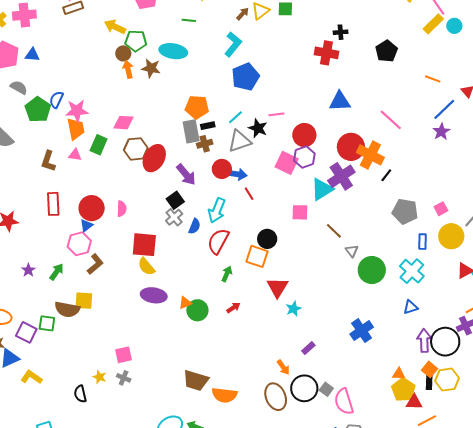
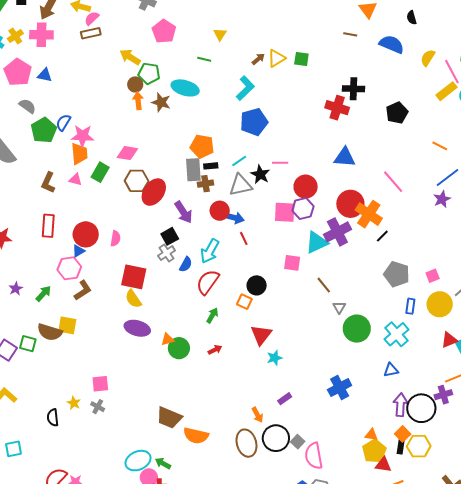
black cross: (341, 32) -> (353, 89), size x1.5
pink square: (287, 163) -> (285, 212), turned -30
orange square: (257, 256) -> (244, 302), size x0.7

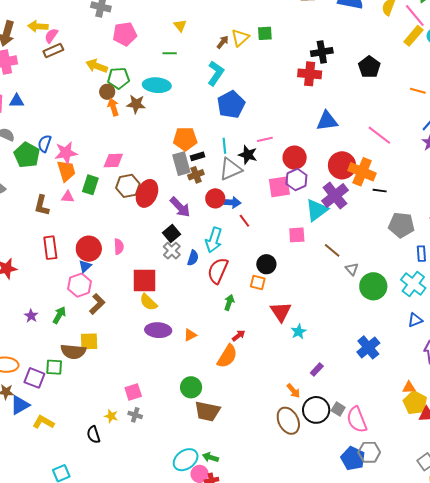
pink pentagon: (164, 31) -> (125, 34), turned -30
cyan line: (239, 161) -> (224, 146), turned -49
black line: (382, 236) -> (380, 191), turned 64
green circle: (179, 348) -> (191, 387), moved
orange semicircle: (196, 436) -> (227, 356), moved, turned -60

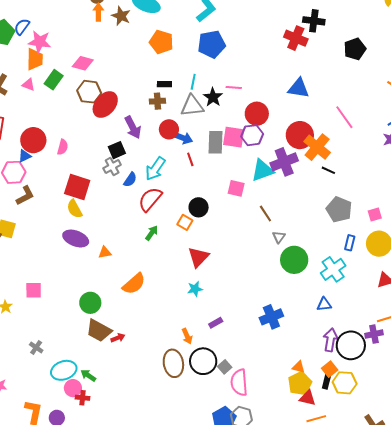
orange pentagon: (185, 139) -> (161, 42), moved
gray rectangle: (181, 164) -> (215, 142), moved
cyan star: (299, 332) -> (195, 289), moved
red arrow: (239, 336) -> (118, 338), moved
gray cross: (135, 415) -> (36, 347), moved

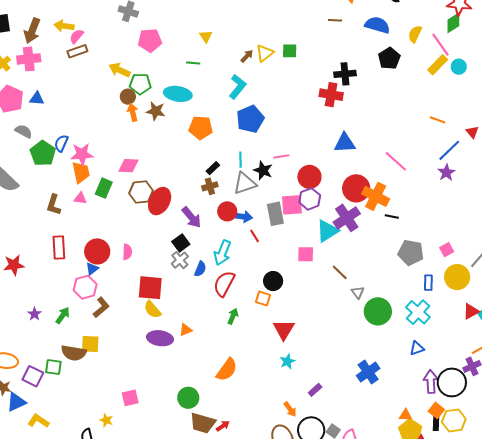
black pentagon: (355, 49) -> (389, 58), moved
black rectangle: (164, 84) -> (213, 168), turned -32
orange triangle: (105, 252) -> (186, 330), moved

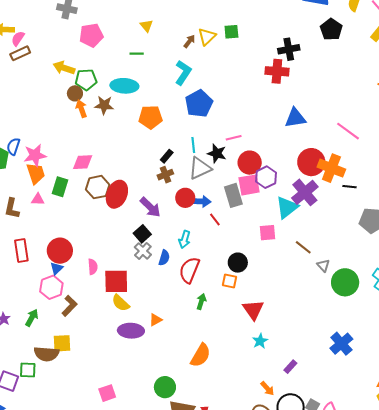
red circle: (309, 177) -> (250, 163), moved
pink semicircle: (127, 252) -> (93, 267), moved
cyan arrow: (222, 253) -> (185, 239), size x0.7

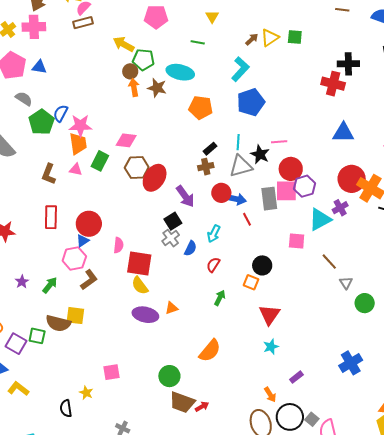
purple cross: (305, 192) -> (340, 208), size x0.6
red semicircle: (189, 270) -> (213, 265), size x0.6
green circle: (345, 282) -> (365, 303), size x0.7

